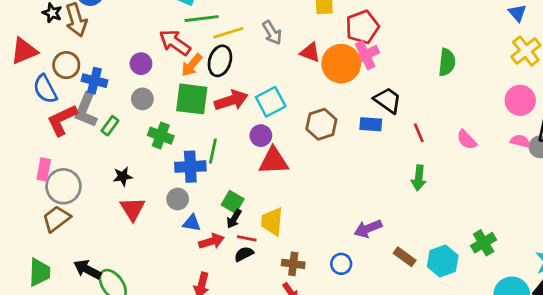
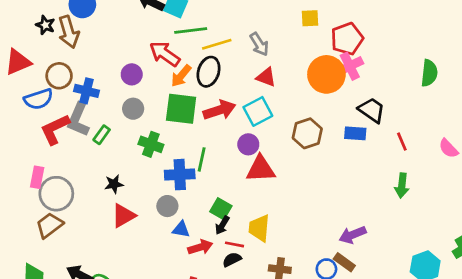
red triangle: (310, 52) -> (266, 77), moved
blue semicircle: (45, 89) -> (38, 99), turned -80
red triangle: (133, 209) -> (123, 216), turned 32
brown rectangle: (405, 257) -> (344, 262), moved

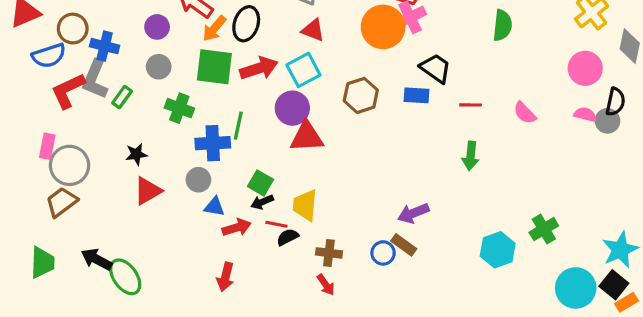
red line: (402, 142) -> (471, 105), turned -66
purple circle: (248, 144) -> (292, 108), size x1.4
black arrow: (222, 225) -> (262, 202), turned 36
black semicircle: (232, 260) -> (288, 237), moved

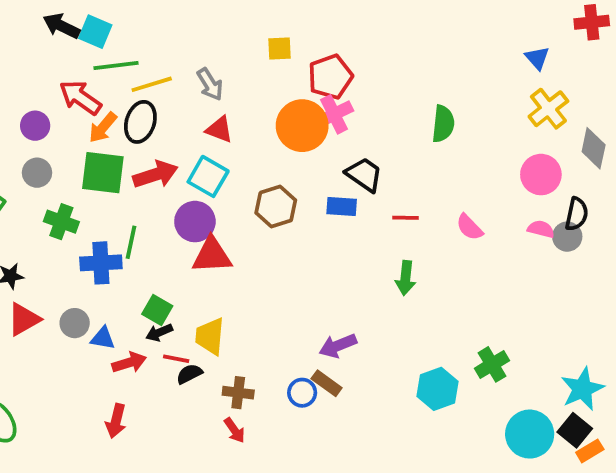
cyan square: (303, 70) -> (208, 176), turned -32
gray circle: (198, 180) -> (75, 323), moved

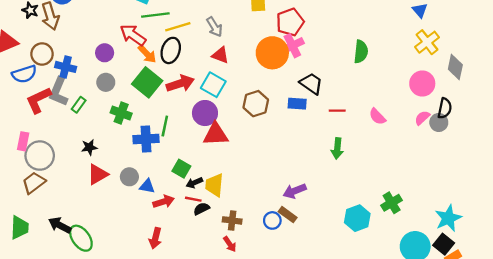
orange arrow: (103, 128) -> (147, 54), turned -84
green square: (103, 173) -> (147, 82), turned 32
pink semicircle: (541, 229) -> (422, 118), turned -56
black arrow: (159, 332) -> (194, 183), moved

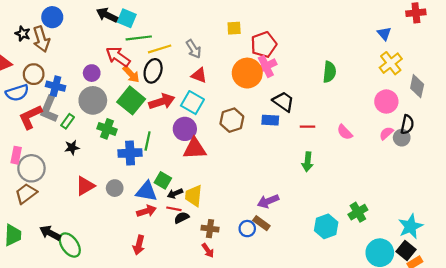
gray circle: (106, 82) -> (93, 100), size x1.6
black star: (89, 147) -> (72, 148), moved
blue triangle: (147, 186) -> (146, 191), moved, size x1.5

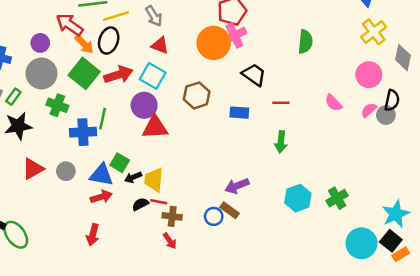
blue rectangle: (270, 120) -> (239, 113), moved
pink semicircle: (345, 132) -> (333, 103), moved
black star: (72, 148) -> (18, 126), size x1.6
red line: (174, 209) -> (159, 202), moved
cyan hexagon: (326, 226) -> (298, 198), moved

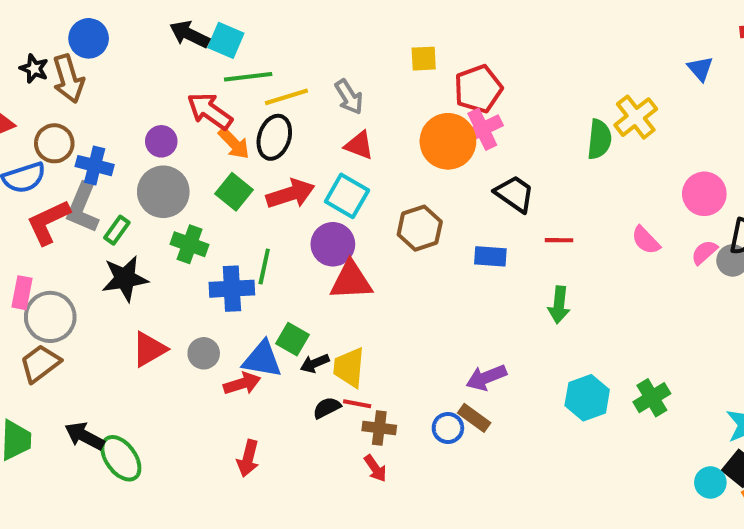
yellow cross: (374, 32) -> (636, 117), moved
green square: (84, 73) -> (234, 192), size x0.7
red arrow: (101, 197) -> (242, 384), moved
cyan circle: (361, 243) -> (710, 482), moved, size x0.6

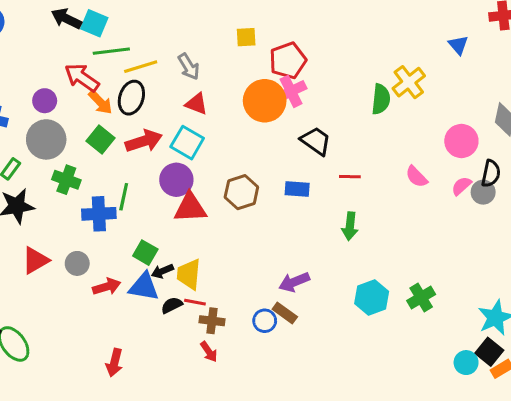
brown hexagon: (420, 228) -> (241, 192), moved
blue triangle: (262, 359) -> (144, 287), moved
red arrow: (248, 458) -> (114, 363), moved

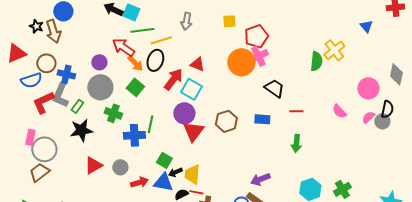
gray arrow: (189, 67) -> (186, 21), moved, turned 42
red arrow: (144, 141) -> (173, 79), moved, turned -35
red triangle: (190, 208) -> (193, 131), turned -50

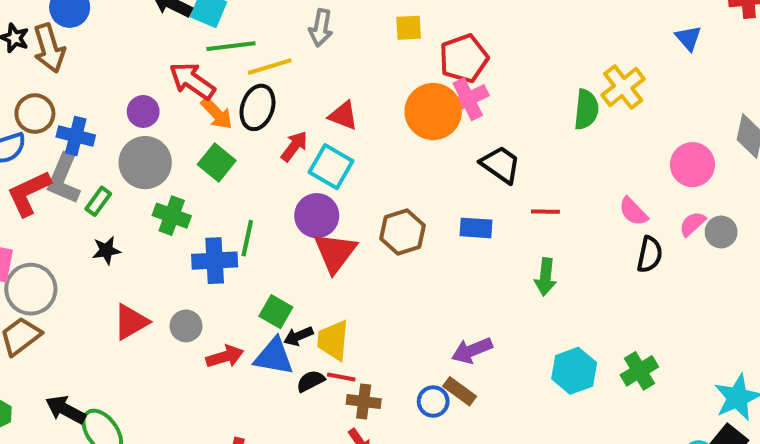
red arrow: (173, 79) -> (294, 146), size x0.7
black semicircle: (387, 109) -> (650, 254), moved
black star: (81, 130) -> (106, 250), size x0.6

